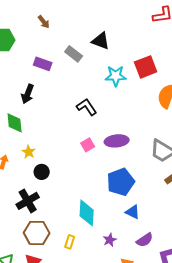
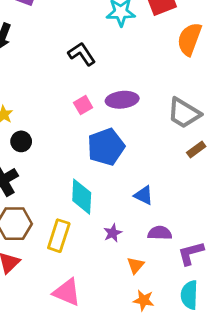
blue pentagon: (121, 182) -> (106, 147), moved
purple semicircle: (145, 240) -> (160, 233), turned -144
yellow rectangle: (70, 242) -> (59, 236), size x1.6

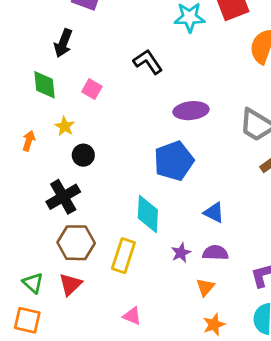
pink square: (83, 105) -> (92, 89), moved, turned -30
purple semicircle: (160, 233) -> (215, 253), moved
pink triangle: (67, 292) -> (132, 316), size x0.6
orange star: (144, 300) -> (214, 325), turned -30

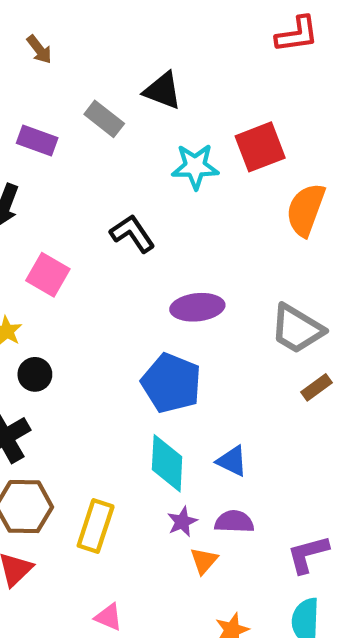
pink square: (92, 89) -> (48, 275), size x1.4
blue pentagon: (174, 161) -> (171, 383), turned -30
cyan diamond: (148, 214) -> (167, 463), moved
orange triangle: (205, 287) -> (204, 561), moved

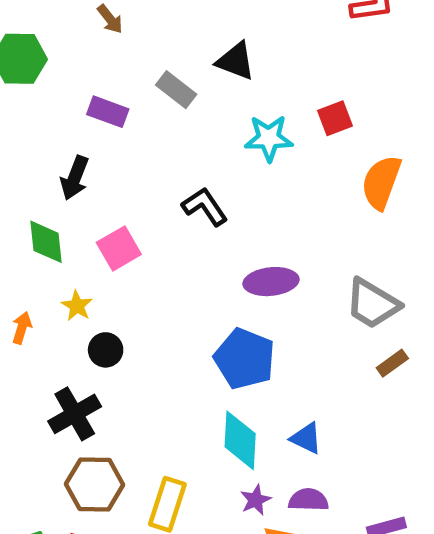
red square: (260, 147) -> (335, 118), size x0.7
pink square: (48, 275) -> (119, 248), turned 30

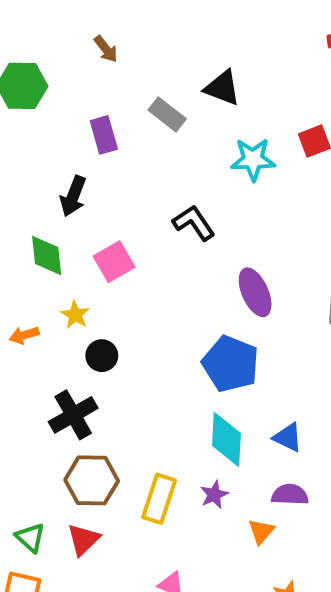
purple rectangle: (108, 112) -> (104, 135), turned 54
purple ellipse: (271, 282) -> (255, 292), turned 72
orange arrow: (22, 328) -> (24, 335), turned -124
purple star: (256, 500) -> (214, 495), moved

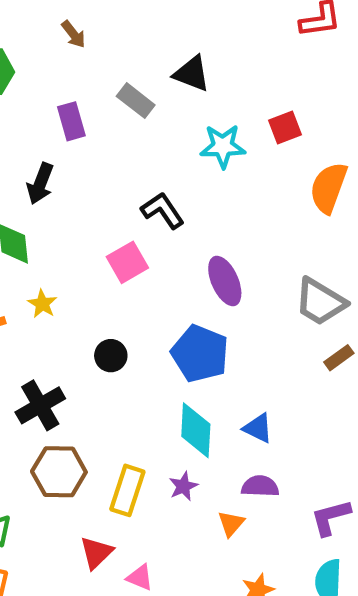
pink square: (114, 262) -> (127, 262), moved
black circle: (102, 356) -> (111, 356), moved
red triangle: (83, 540) -> (96, 553), moved

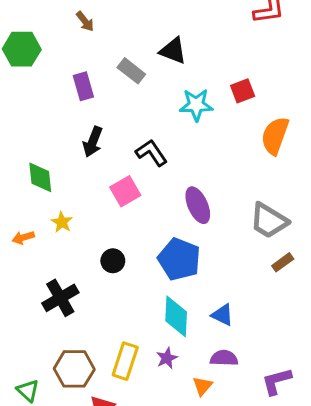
black arrow: (40, 184) -> (93, 142), moved
brown hexagon: (59, 472) -> (74, 369), moved

